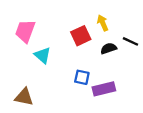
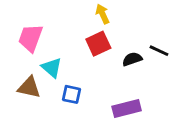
yellow arrow: (103, 23) -> (103, 14), moved
blue square: (82, 77) -> (71, 94), moved
brown triangle: (24, 97) -> (29, 87), moved

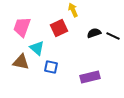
red square: (98, 44) -> (59, 28), moved
black semicircle: (132, 59) -> (94, 33), moved

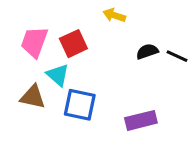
yellow arrow: (73, 10) -> (114, 15), turned -48
red square: (59, 28) -> (73, 44), moved
blue square: (51, 67) -> (80, 105), size x1.5

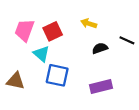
yellow arrow: (114, 15) -> (89, 23), moved
black semicircle: (147, 51) -> (100, 48), moved
brown triangle: (33, 97) -> (15, 81), moved

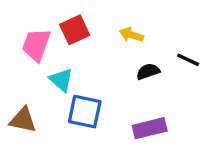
red square: (53, 31) -> (75, 30), moved

